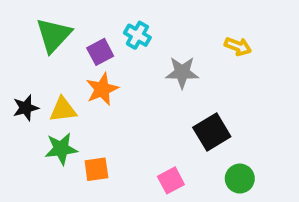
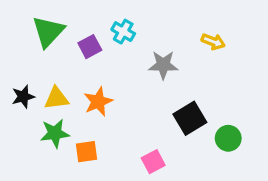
orange star: (102, 89) -> (98, 102), moved
green circle: (240, 179) -> (228, 138), moved

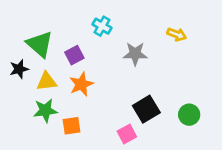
green triangle: (48, 32) -> (40, 44), moved, turned -32
purple square: (90, 47) -> (74, 55), moved
black star: (23, 97) -> (19, 69), moved
black square: (190, 118) -> (146, 109), moved

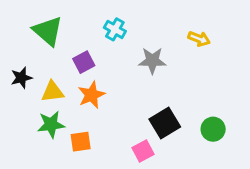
green triangle: (40, 44) -> (48, 31), moved

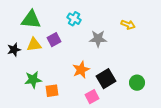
green triangle: (48, 31) -> (31, 20), turned -35
yellow triangle: (53, 92) -> (34, 45), moved
orange star: (91, 95) -> (81, 70), moved

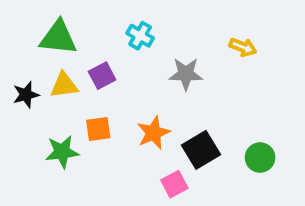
orange square: (52, 91) -> (98, 129), moved

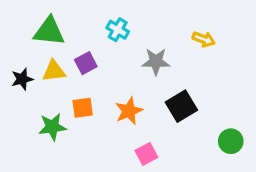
black square: (201, 150) -> (181, 106), moved
green circle: (260, 158) -> (231, 141), moved

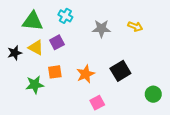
cyan cross: (118, 30) -> (65, 16), moved
gray star: (156, 62) -> (101, 29), moved
yellow triangle: (54, 71) -> (36, 48), turned 35

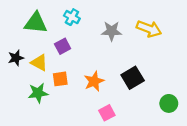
yellow arrow: (135, 26) -> (149, 29), size x1.5
yellow triangle: (36, 48) -> (39, 63), moved

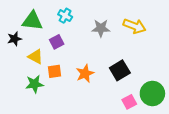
black star: (16, 58) -> (14, 39), moved
green circle: (169, 103) -> (152, 93), size x1.5
pink square: (107, 113) -> (129, 102), moved

